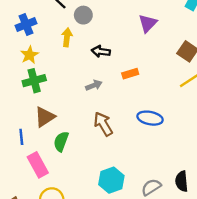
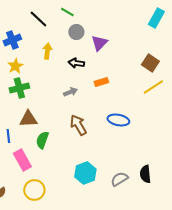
gray circle: (83, 15) -> (76, 32), moved
purple triangle: (148, 23) -> (99, 43), moved
brown triangle: (45, 117) -> (28, 119), turned 30

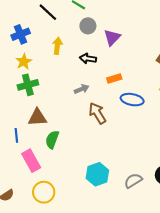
blue ellipse: (118, 120) -> (132, 100), moved
brown arrow: (78, 125) -> (97, 113), moved

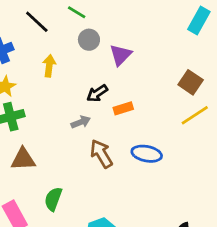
black arrow: (88, 59) -> (97, 93), moved, turned -42
blue ellipse: (132, 100) -> (147, 154), moved
green semicircle: (52, 140) -> (53, 199), moved

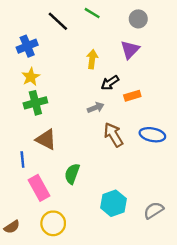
gray circle: (89, 40) -> (138, 19), moved
yellow arrow: (49, 66) -> (92, 59), moved
brown triangle: (23, 159) -> (46, 139), turned 30

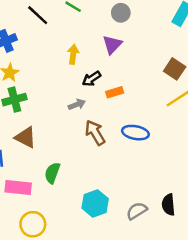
pink rectangle: (39, 188) -> (18, 188), turned -55

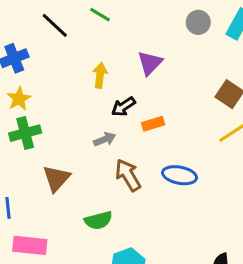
gray circle: (121, 13) -> (198, 22), moved
brown triangle: (25, 137) -> (56, 178), moved, turned 45
green semicircle: (52, 173) -> (98, 220), moved, turned -125

